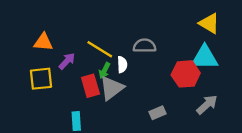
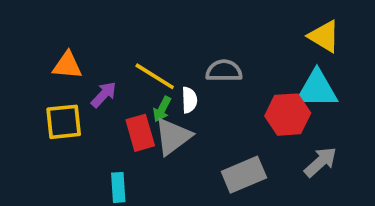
gray rectangle: (157, 113) -> (244, 175), size x1.6

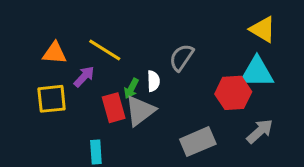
gray semicircle: (224, 71) -> (182, 57), turned -56
yellow line: (155, 76) -> (105, 50), moved

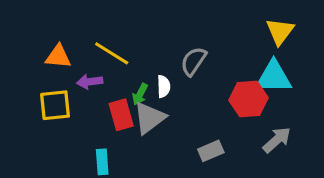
yellow triangle: (263, 29) -> (280, 31), turned 36
purple arrow: (84, 77) -> (90, 82), turned -140
gray rectangle: (198, 142) -> (211, 151), size x0.7

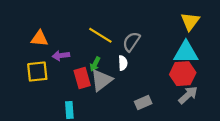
yellow line: (112, 53) -> (100, 35), moved
white semicircle: (164, 86) -> (123, 63), moved
red hexagon: (249, 99) -> (183, 74), moved

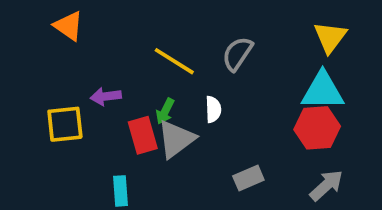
orange triangle: (39, 38) -> (69, 26), moved, turned 30
gray semicircle: (131, 42) -> (237, 54), moved
gray arrow: (188, 95) -> (326, 185), moved

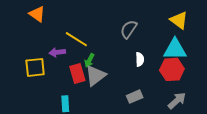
yellow triangle: (330, 37) -> (179, 20), turned -30
yellow line: (174, 61) -> (76, 39), moved
white semicircle: (213, 109) -> (140, 59), moved

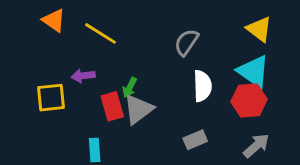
yellow line: (76, 39) -> (100, 33), moved
cyan triangle: (175, 49) -> (253, 71), turned 35
white semicircle: (140, 59) -> (202, 86), size x1.5

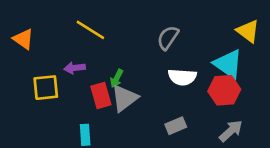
orange triangle: (54, 20) -> (23, 39), moved
yellow triangle: (259, 29) -> (248, 31), moved
white semicircle: (202, 86) -> (182, 77), turned 96

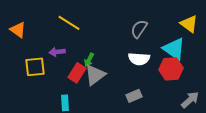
gray semicircle: (168, 38) -> (139, 29), moved
red rectangle: (101, 95) -> (77, 73), turned 48
gray arrow: (231, 131) -> (190, 100), moved

